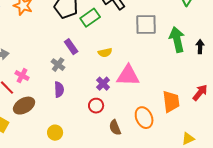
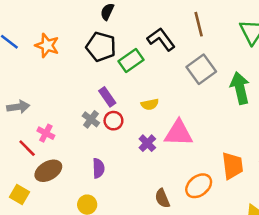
gray square: (146, 25) -> (201, 69), turned -35
purple semicircle: (59, 90) -> (98, 168), moved
red circle: (96, 106) -> (113, 121), moved
orange ellipse: (144, 118) -> (199, 186), turned 75

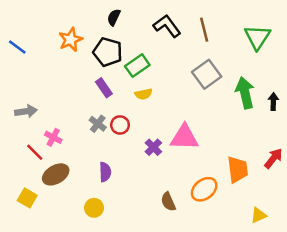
black L-shape: (161, 39) -> (167, 26), moved
orange star: (47, 45) -> (71, 40), moved, turned 30
purple rectangle: (107, 97) -> (104, 88), moved
yellow semicircle: (150, 104) -> (144, 94), moved

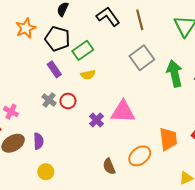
purple semicircle: (105, 172) -> (38, 141), moved

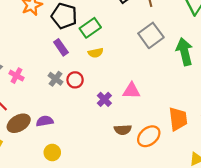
pink cross: (11, 112) -> (16, 76), moved
pink triangle: (123, 112) -> (131, 91), size x0.7
purple semicircle: (38, 141) -> (45, 121), turned -98
brown semicircle: (109, 166) -> (123, 130), moved, turned -70

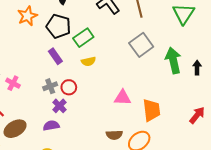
gray cross: (56, 79) -> (50, 86), turned 32
purple cross: (104, 99) -> (59, 106), moved
orange trapezoid: (178, 119) -> (152, 110), moved
purple semicircle: (45, 121) -> (51, 126), moved

